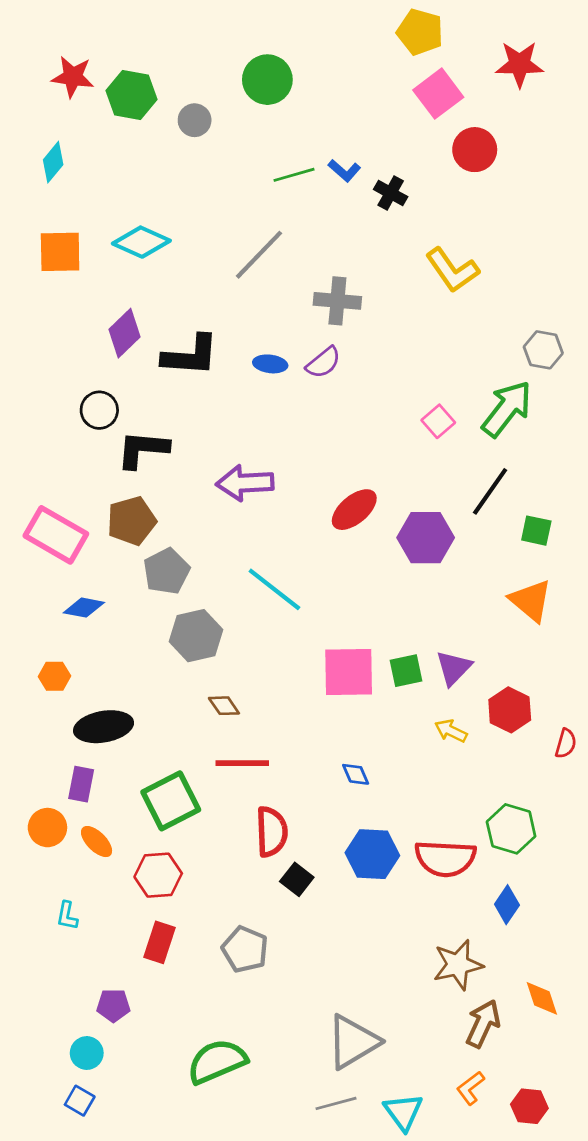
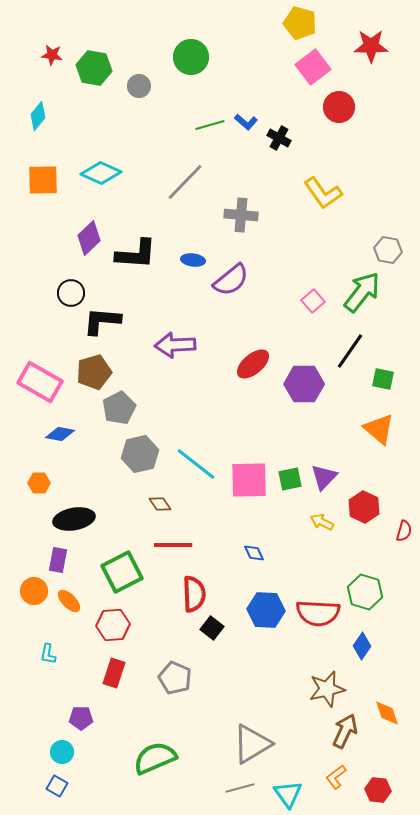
red star: (73, 77) -> (52, 55), size x0.7
purple semicircle: (323, 363) -> (231, 280), moved, size x1.4
cyan line: (274, 589) -> (196, 464), moved

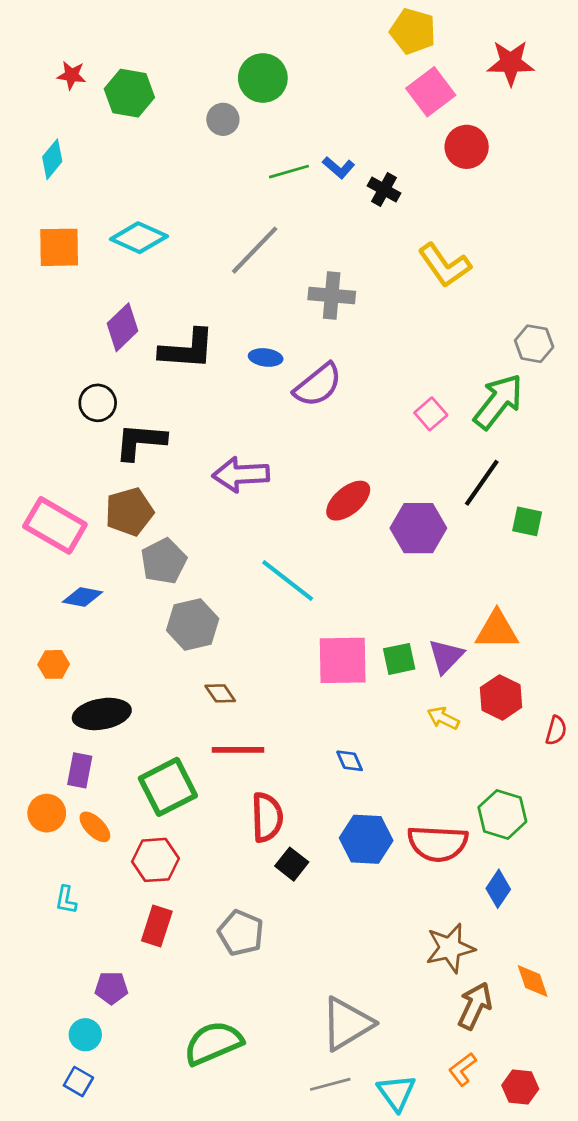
gray circle: (139, 86) -> (223, 119), moved
orange triangle: (379, 429) -> (497, 630), moved, turned -40
cyan line: (196, 464) -> (288, 580), moved

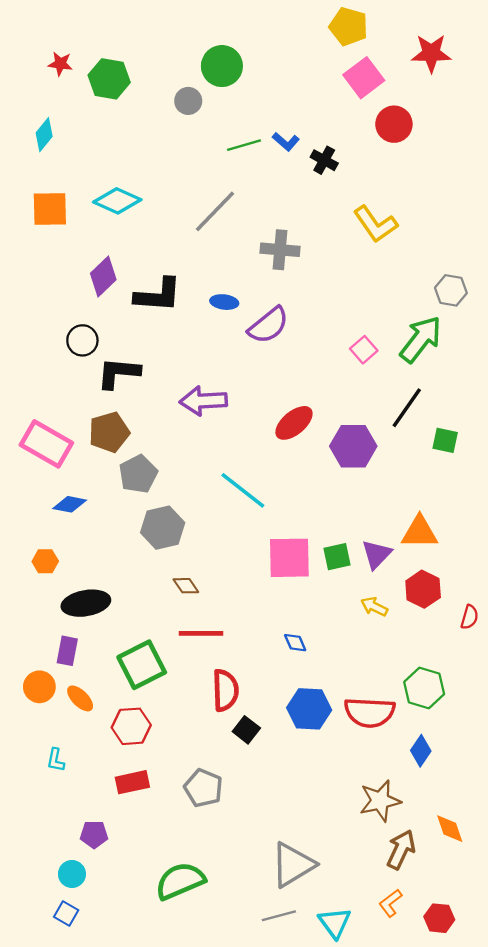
red rectangle: (157, 926) -> (132, 782), turned 60

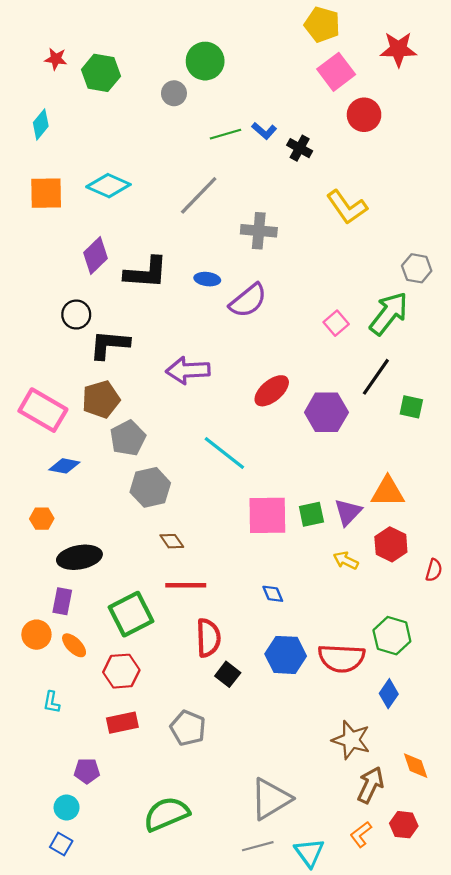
brown star: (380, 801) -> (351, 740), turned 30
red hexagon: (439, 918) -> (404, 825), moved

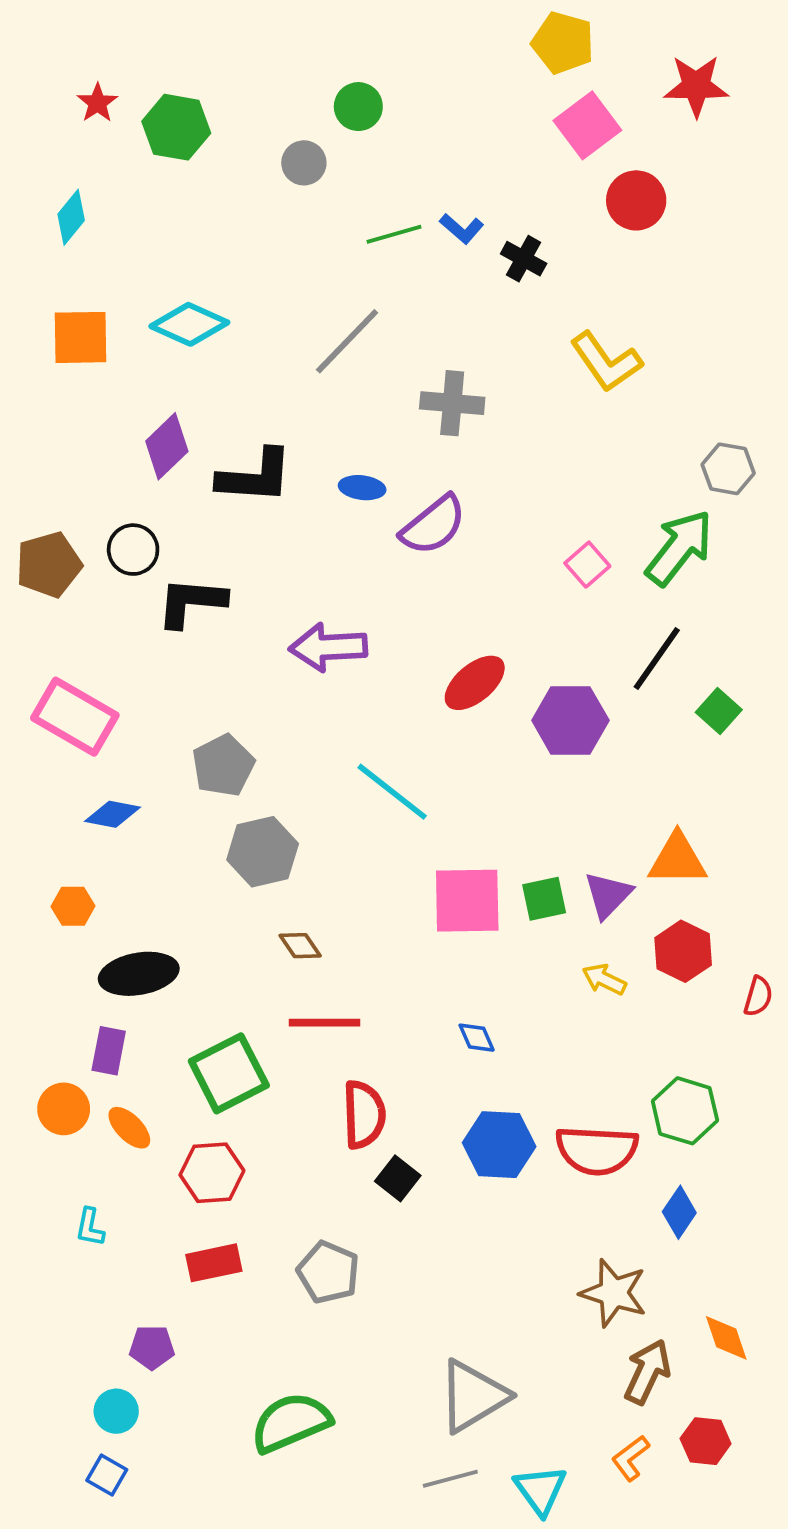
red star: (56, 59) -> (97, 103), turned 30
green circle: (205, 61) -> (358, 107), size x0.7
brown pentagon: (101, 399) -> (49, 565), moved
green square: (411, 407) -> (719, 711), turned 30

